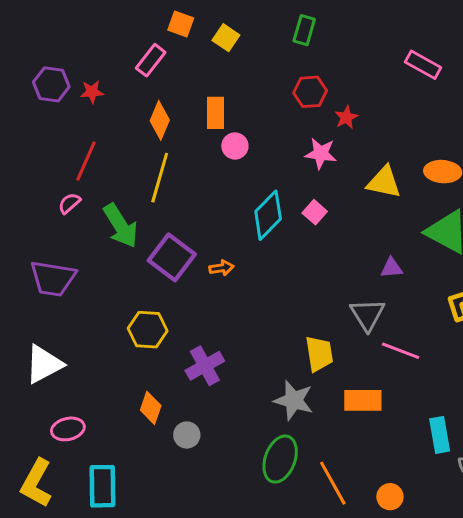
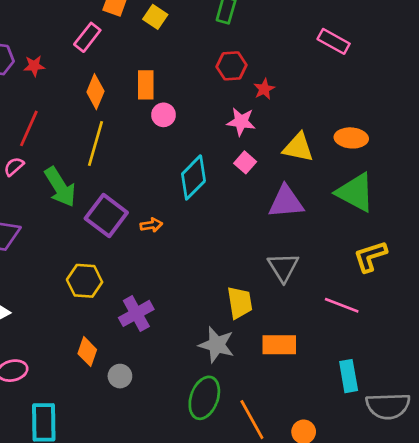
pink square: (315, 212) -> (245, 162), moved
purple triangle: (391, 268) -> (286, 202), moved, size x1.8
pink line: (401, 351) -> (342, 305), moved

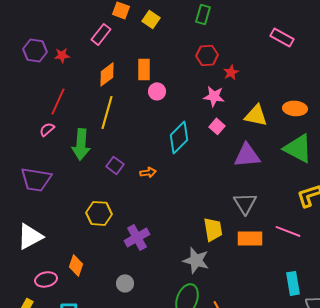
orange diamond: (95, 92) -> (107, 74), turned 30
green arrow: (60, 187) -> (81, 144), turned 36
purple square: (106, 216) -> (115, 165), size x0.6
orange rectangle: (279, 345) -> (250, 238), moved
orange diamond: (87, 352) -> (76, 265), moved

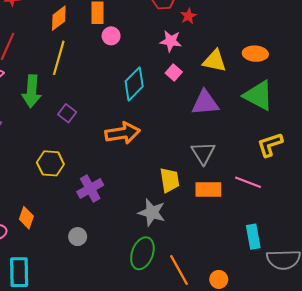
orange arrow: (148, 172) -> (123, 133), moved, size x2.0

